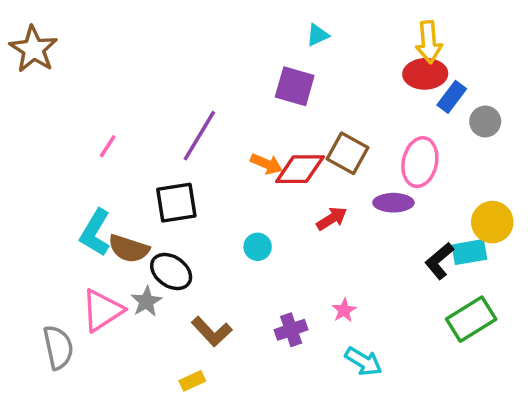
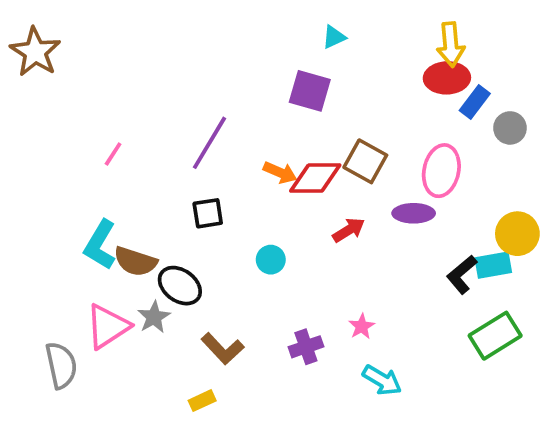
black square: (176, 203) -> (208, 213), moved, size x0.7

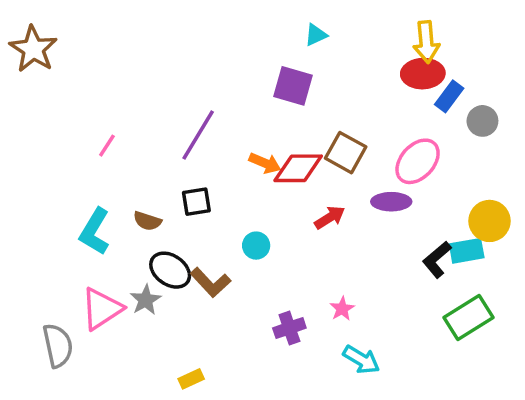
pink ellipse: (441, 171) -> (418, 161), turned 30
brown semicircle: (135, 261) -> (147, 221), moved, size x0.7
brown L-shape: (223, 349) -> (210, 282), moved

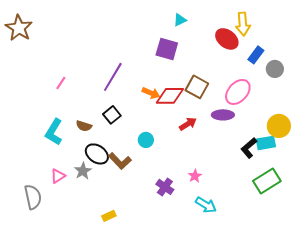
red ellipse: (423, 74) -> (227, 39), moved, turned 40
black square: (196, 202) -> (112, 115), turned -30
pink triangle: (102, 309) -> (58, 176), size x0.6
purple cross: (289, 328) -> (165, 187), turned -36

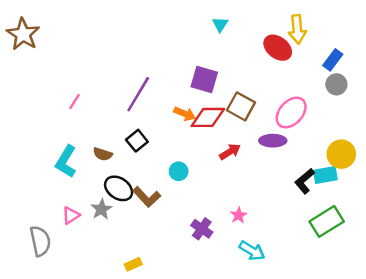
cyan triangle: (180, 20) -> (220, 24), turned -32
purple square: (167, 49) -> (204, 79), moved
blue rectangle: (256, 55) -> (333, 60), moved

